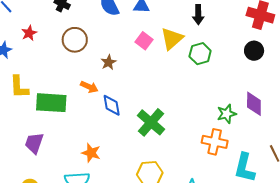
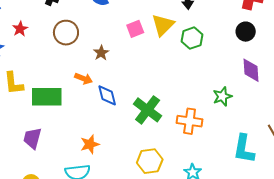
pink square: (144, 41) -> (135, 29), turned 36
purple diamond: (254, 104) -> (251, 70), moved
orange cross: (215, 142) -> (190, 121), moved
orange star: (91, 153) -> (90, 144), turned -30

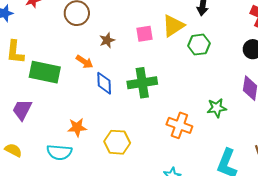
pink square: (135, 29) -> (145, 34), moved
green cross: (148, 110) -> (142, 83), moved, turned 32
yellow hexagon: (150, 161) -> (117, 142), moved

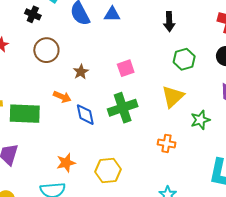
yellow triangle: (173, 26) -> (173, 97), moved
pink square: (145, 34) -> (126, 68), moved
green hexagon: (199, 45) -> (184, 59), moved
orange cross: (179, 125) -> (167, 143), size x0.7

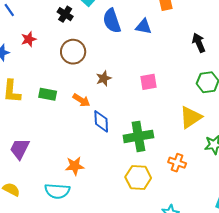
black arrow: (169, 22) -> (199, 43), turned 150
green cross: (123, 108) -> (138, 136), moved
green rectangle: (25, 114) -> (48, 94), moved, size x0.6
yellow hexagon: (108, 171) -> (138, 177), moved

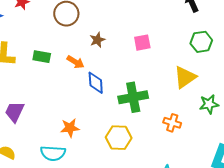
yellow hexagon: (138, 177) -> (119, 138), moved

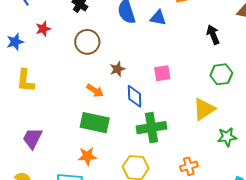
green rectangle: (42, 57) -> (95, 123), moved, size x1.6
blue diamond: (96, 83) -> (135, 96), moved
orange cross: (172, 123) -> (189, 166), moved, turned -36

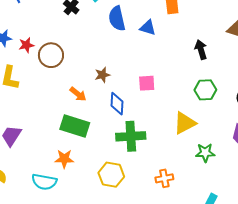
red star: (43, 29) -> (26, 45), moved
brown circle: (87, 42) -> (51, 55), moved

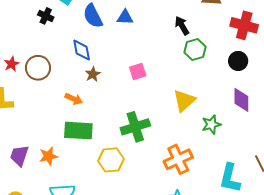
green hexagon: (205, 90) -> (195, 50), moved
blue diamond: (117, 104) -> (82, 50), moved
orange star: (64, 159) -> (48, 156), moved
yellow hexagon: (111, 175) -> (111, 160), moved
orange cross: (164, 178) -> (178, 159), size x1.6

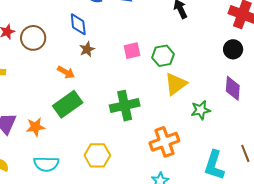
green hexagon: (195, 50) -> (163, 56), moved
green rectangle: (78, 131) -> (68, 104), turned -44
yellow hexagon: (111, 160) -> (97, 155), moved

